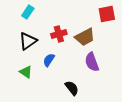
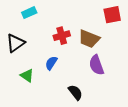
cyan rectangle: (28, 12) -> (29, 13), turned 32
brown trapezoid: (85, 37) -> (89, 39), turned 50
black triangle: (28, 41) -> (16, 43), moved

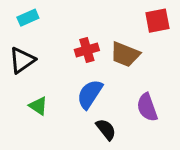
cyan rectangle: (29, 13) -> (28, 18), moved
blue semicircle: (51, 63) -> (90, 94), moved, size x1.5
purple semicircle: (96, 65) -> (147, 107), moved

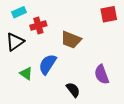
red cross: (87, 50) -> (38, 25), moved
brown trapezoid: (125, 54) -> (71, 40), moved
blue semicircle: (90, 94) -> (48, 64), moved

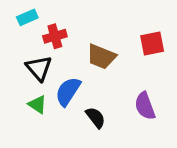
red square: (109, 14) -> (152, 44), moved
black triangle: (15, 42) -> (39, 68), moved, turned -36
black semicircle: (73, 90) -> (96, 118), moved

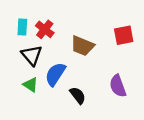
cyan rectangle: (27, 17) -> (22, 27), moved, turned -63
red cross: (55, 36) -> (45, 29), turned -36

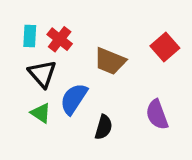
red square: (124, 35) -> (165, 47), turned -30
black semicircle: (78, 95) -> (104, 127), turned 54

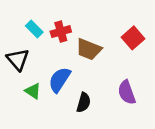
cyan rectangle: (30, 36) -> (34, 29), moved, turned -48
red cross: (60, 39) -> (61, 32), moved, turned 36
black triangle: (42, 74) -> (18, 59), moved

